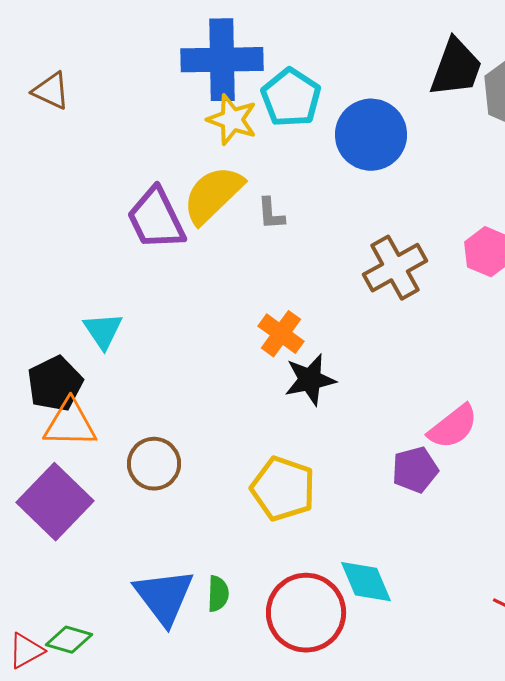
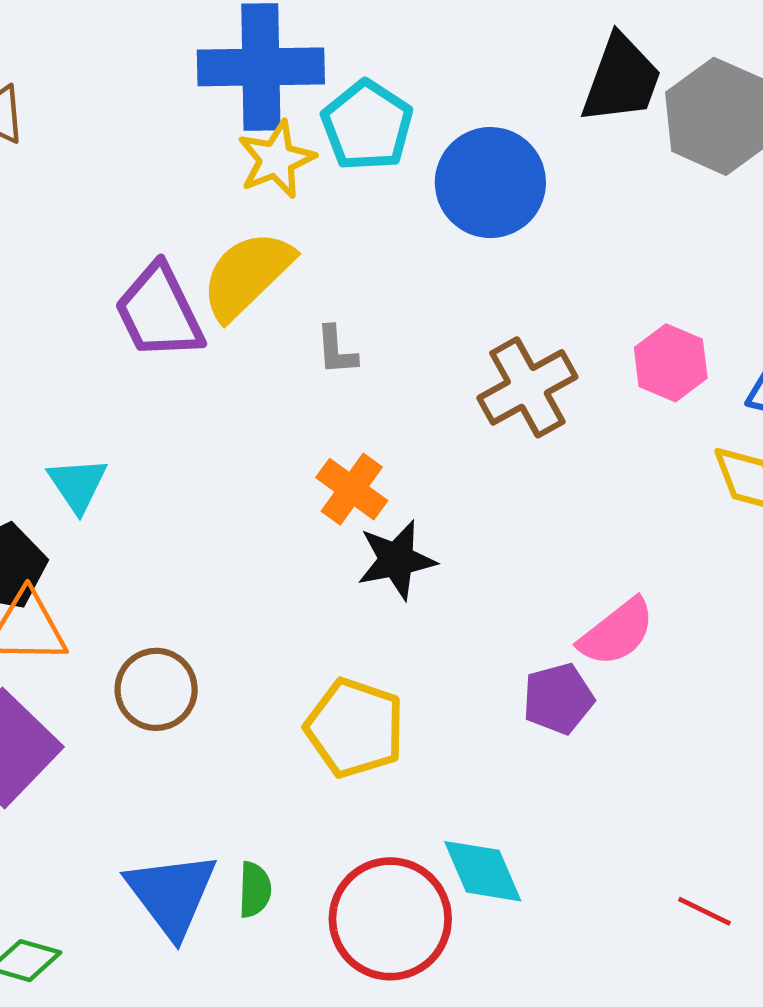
yellow star: (232, 120) -> (276, 159), turned 30
gray L-shape: (271, 214) -> (336, 350), moved

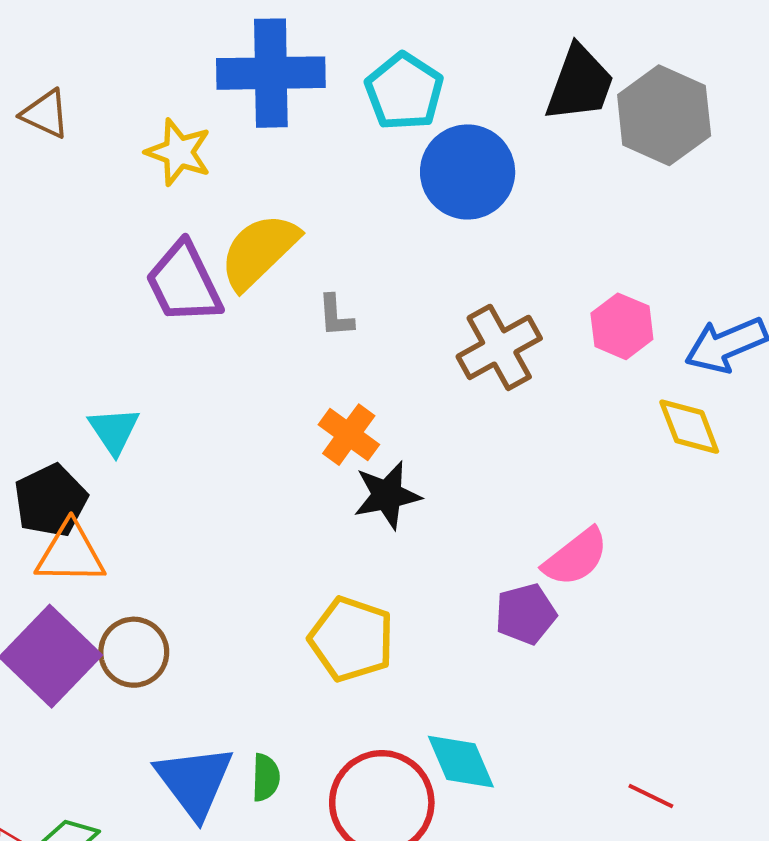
cyan pentagon: (367, 126) -> (404, 92), moved
yellow star: (276, 159) -> (179, 152), moved, turned -30
brown circle: (156, 689) -> (134, 652), moved

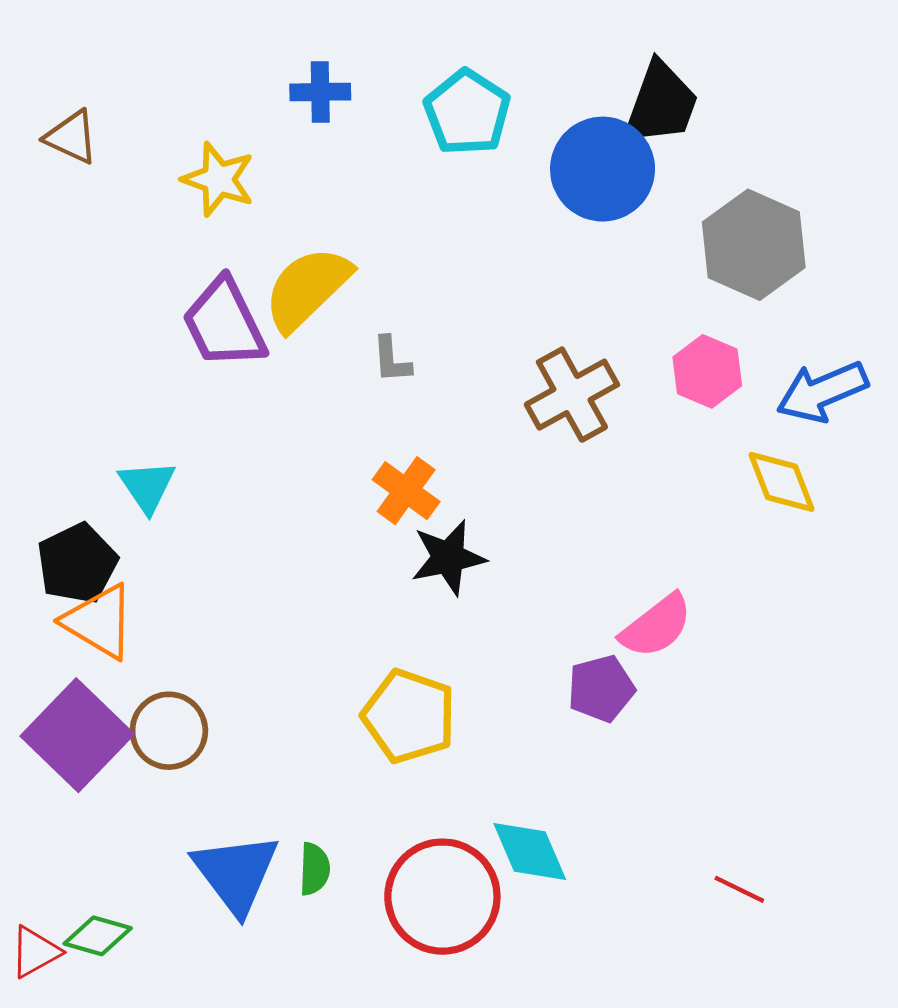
blue cross: (271, 73) -> (320, 92), size x0.5
gray hexagon: (664, 115) -> (754, 245), moved
blue circle: (468, 172) -> (603, 169), moved
orange triangle: (70, 553) -> (99, 622), turned 30

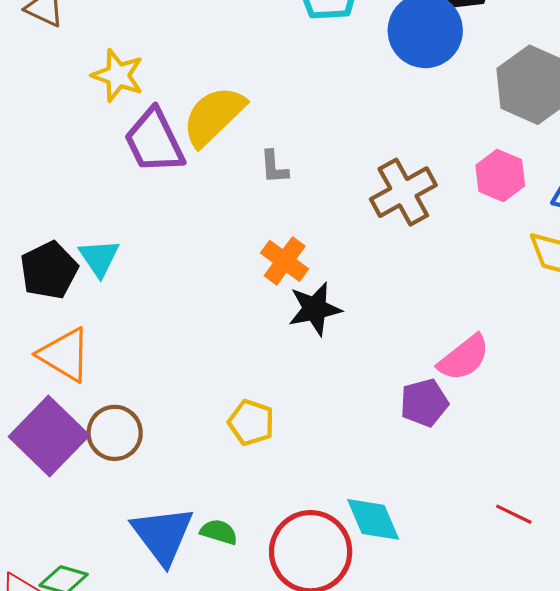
yellow star: (218, 179) -> (118, 75), moved
black pentagon: (77, 563) -> (49, 270), moved
yellow pentagon: (409, 716) -> (251, 422), moved, size x0.7
green semicircle: (314, 869) -> (219, 532), turned -75
red line: (739, 889) -> (514, 514), moved

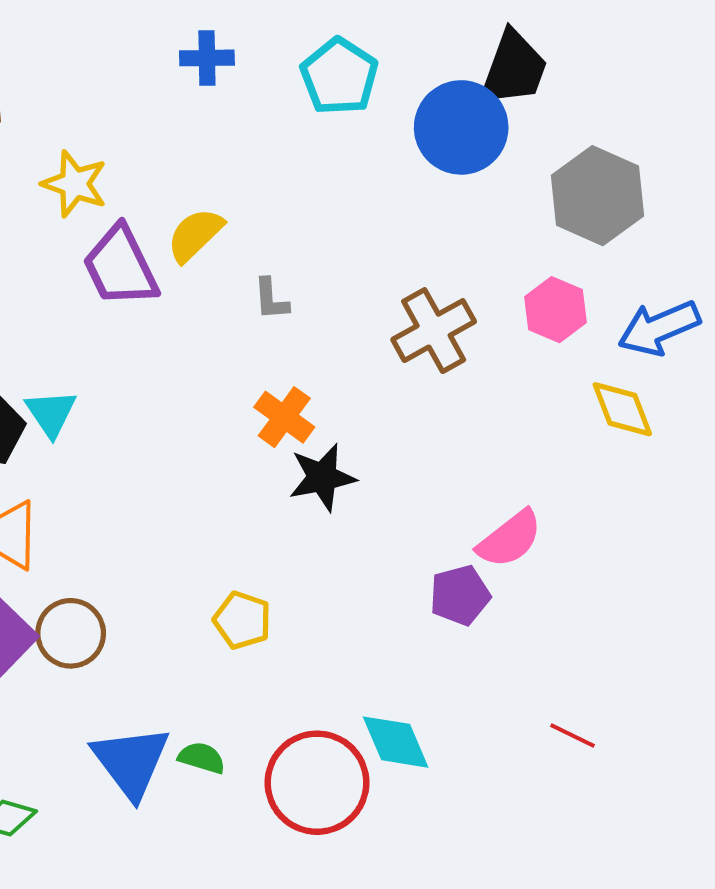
yellow semicircle: (214, 116) -> (195, 235), size x0.7

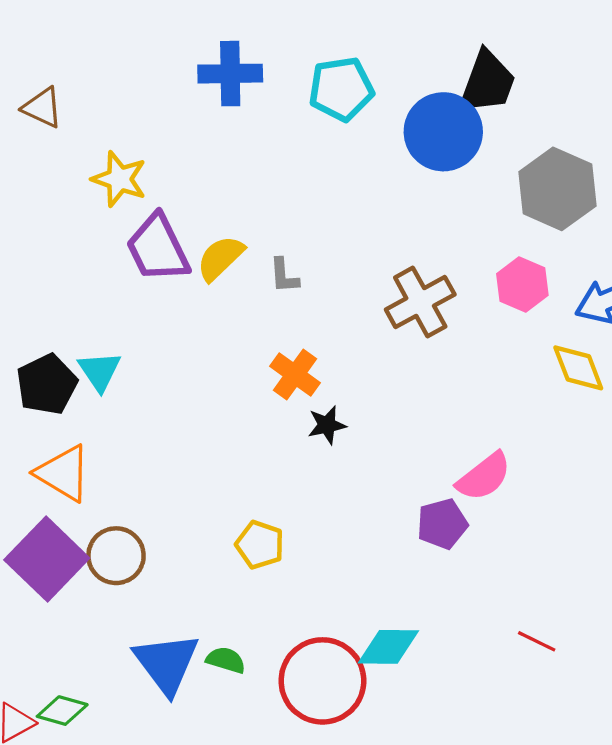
blue cross: (207, 58) -> (230, 74), size x1.4
cyan pentagon: (339, 76) -> (341, 89), turned 30
yellow semicircle: (195, 235) -> (220, 258), moved
black star: (322, 477) -> (327, 425), size x0.7
cyan diamond: (396, 742) -> (388, 647), turned -66

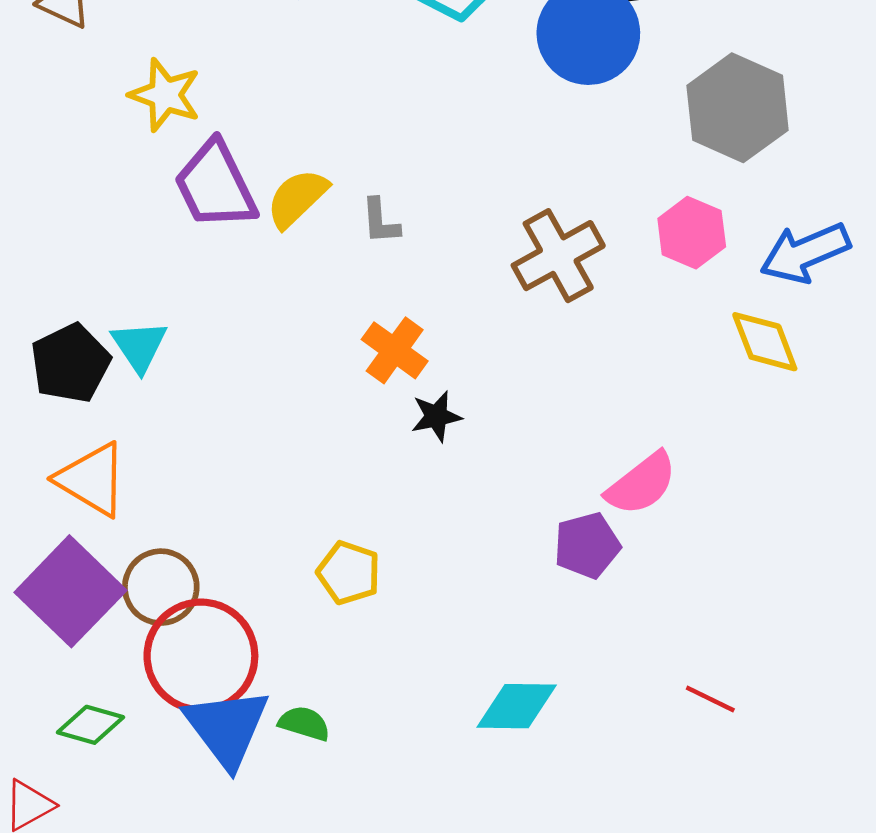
red circle: (322, 681) -> (201, 656), moved
green diamond: (62, 711) -> (90, 725), moved

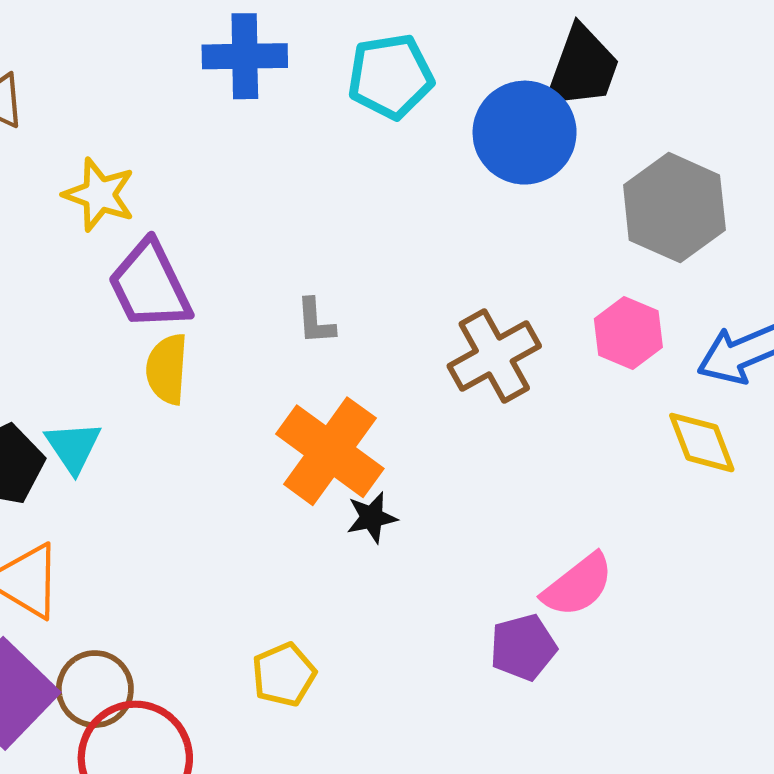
yellow semicircle: (297, 198) -> (167, 369), moved, turned -42
orange cross: (395, 350) -> (330, 451), size x1.6
yellow pentagon: (349, 573) -> (284, 675), turned 30

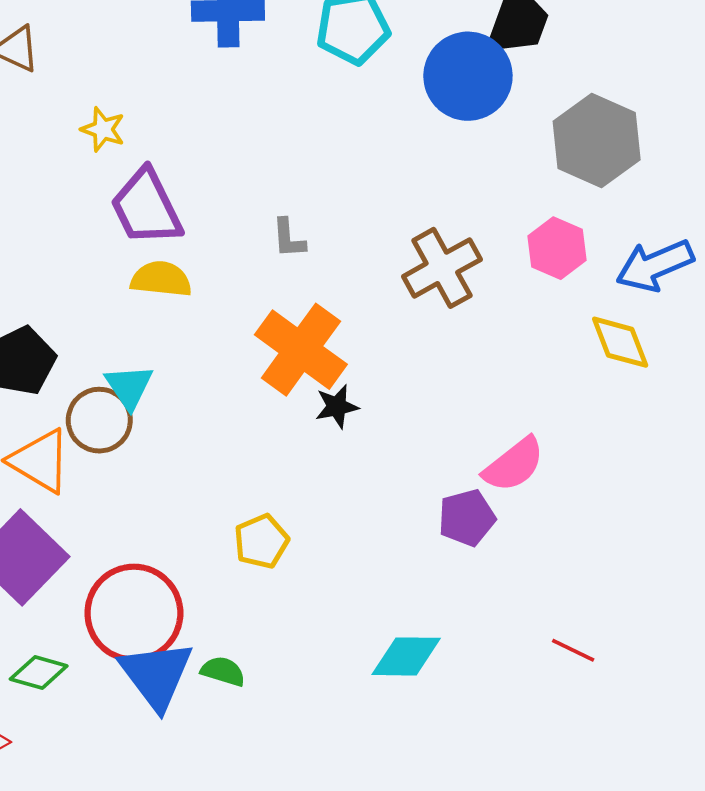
yellow star: (99, 195) -> (103, 129), size x0.7
yellow semicircle: (167, 369) -> (161, 279), turned 92
cyan triangle: (73, 447) -> (129, 387), moved
brown circle: (95, 689) -> (99, 420), moved

